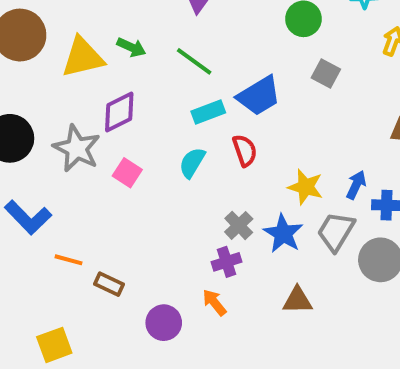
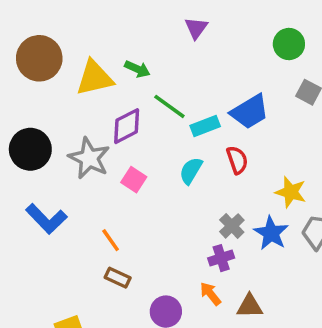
green line: (194, 61) -> (169, 106), moved
orange line: (69, 260) -> (111, 240), moved, turned 40
brown triangle: (297, 300) -> (250, 306), moved

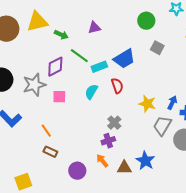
purple triangle: (196, 28) -> (94, 28), moved, turned 40
yellow triangle: (95, 78) -> (37, 22), moved
gray star: (89, 158) -> (34, 85), turned 30
pink square: (134, 180) -> (59, 97), turned -32
blue star: (271, 233) -> (145, 161), moved

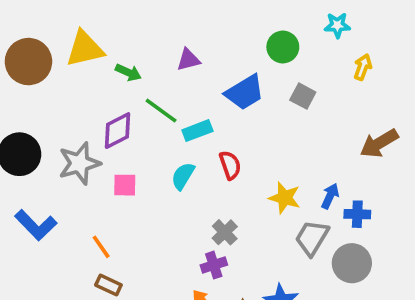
blue trapezoid: (124, 59) -> (245, 92), moved

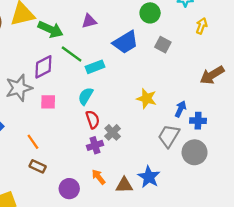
green arrow: (128, 72) -> (50, 29), size x1.5
red semicircle: (230, 165) -> (93, 120), moved
yellow star: (285, 198) -> (147, 98), moved
purple cross: (214, 265) -> (95, 145), moved

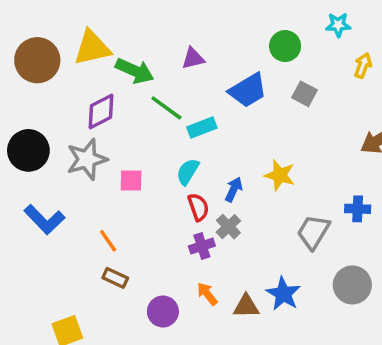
purple diamond: (43, 67) -> (101, 112), moved
blue arrow: (180, 109) -> (234, 189), moved
gray circle: (195, 152) -> (352, 285), moved

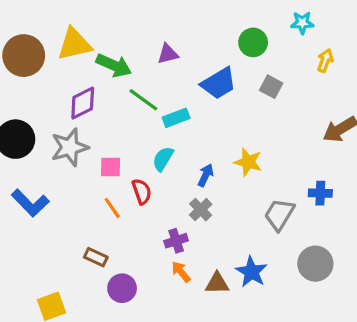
red semicircle: (198, 207) -> (142, 192), moved
orange line: (108, 241) -> (112, 208), moved
purple cross: (202, 246) -> (176, 241), moved
purple circle: (163, 312) -> (122, 288), moved

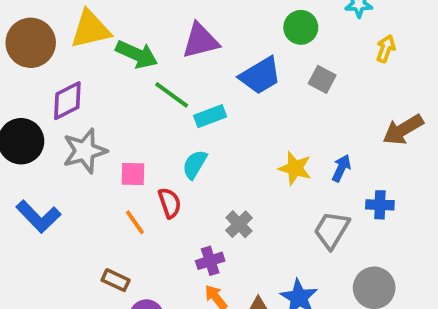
purple triangle: (168, 54) -> (200, 41), size x1.5
purple diamond: (83, 103) -> (67, 101), moved
blue arrow: (206, 175) -> (341, 168), moved

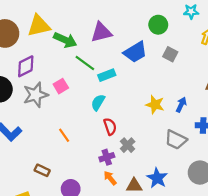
pink square: (133, 174) -> (61, 86), moved, turned -32
red semicircle: (170, 203) -> (110, 127), moved
gray cross: (239, 224) -> (128, 145), moved
gray trapezoid: (332, 230) -> (176, 140), turned -95
brown rectangle: (116, 280) -> (42, 170), moved

